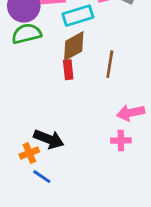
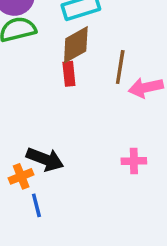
pink arrow: (131, 113) -> (146, 88), moved
blue line: (42, 177) -> (36, 205), turned 42

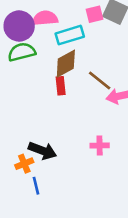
brown line: (120, 67) -> (100, 81), turned -60
pink cross: (134, 161) -> (100, 145), moved

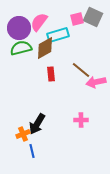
pink semicircle: (45, 18) -> (39, 22), turned -48
brown diamond: (66, 64) -> (45, 48), moved
black arrow: (42, 151) -> (37, 124), turned 100

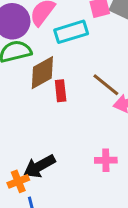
brown diamond: (45, 48) -> (42, 73), moved
black arrow: (37, 124) -> (39, 166), turned 30

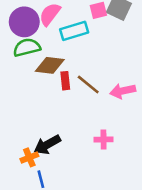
brown diamond: (42, 73) -> (50, 65), turned 36
brown line: (106, 85) -> (88, 85), moved

